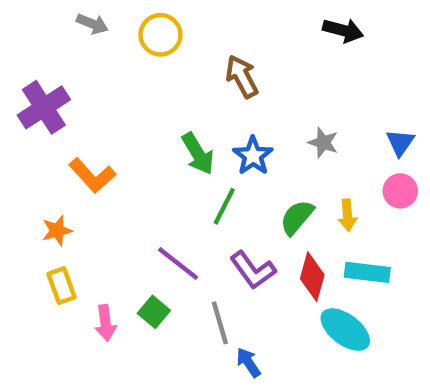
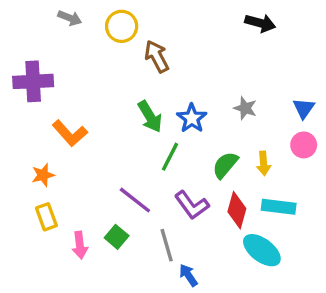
brown arrow: (242, 77) -> (157, 56), moved
purple cross: (44, 107) -> (33, 81), turned 30

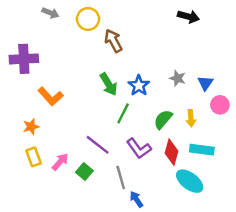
blue triangle: (304, 108) -> (205, 83), moved
pink arrow: (80, 245) -> (60, 162), moved, turned -132

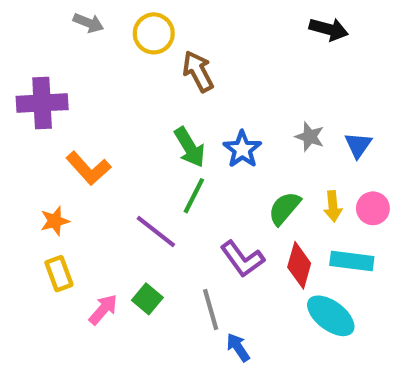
pink circle: (220, 105) -> (373, 208), moved
green line: (123, 113) -> (194, 196), moved
purple line: (98, 145) -> (156, 232), moved
pink arrow: (60, 162) -> (103, 309), moved

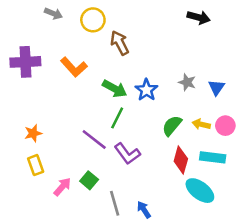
green arrow: (190, 147) -> (115, 89), turned -30
orange L-shape: (88, 168) -> (74, 67), moved
yellow arrow: (333, 206) -> (201, 124), turned 108
purple L-shape: (242, 259) -> (127, 154), moved
gray line: (211, 309) -> (115, 203), moved

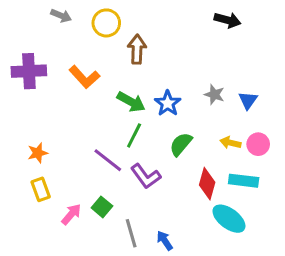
brown arrow: (120, 43) -> (137, 49), turned 30
green semicircle: (172, 126) -> (181, 144), moved

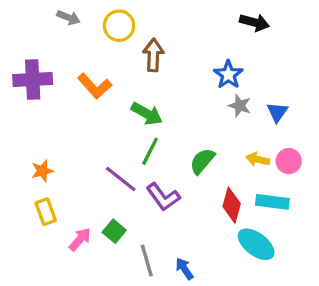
blue star: (168, 103) -> (228, 75), moved

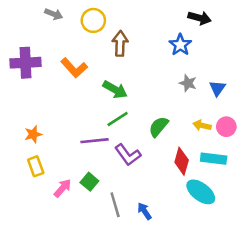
blue star: (228, 75) -> (180, 45), moved
green line: (150, 151) -> (118, 119), turned 30
purple line: (121, 179) -> (95, 141), turned -44

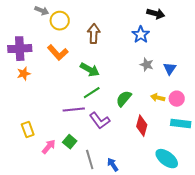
yellow circle: (93, 20) -> (60, 21), moved
orange star: (33, 134) -> (24, 74), moved
cyan rectangle: (214, 159) -> (181, 124), moved
cyan ellipse: (201, 192) -> (167, 159), moved

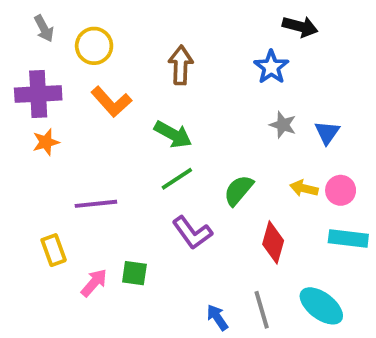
gray arrow: (42, 11) -> (44, 29), moved, turned 40
yellow circle: (60, 21) -> (94, 46), moved
purple line: (74, 110) -> (96, 204), moved
green square: (70, 142) -> (134, 273), turned -32
gray line: (90, 160) -> (262, 310), moved

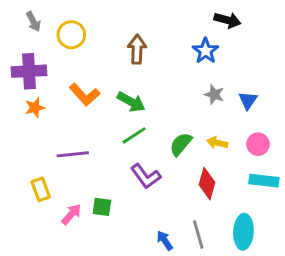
orange L-shape: (111, 102) -> (84, 95), moved
yellow arrow: (304, 188) -> (217, 143), moved
cyan ellipse: (321, 306) -> (243, 232), turned 56

